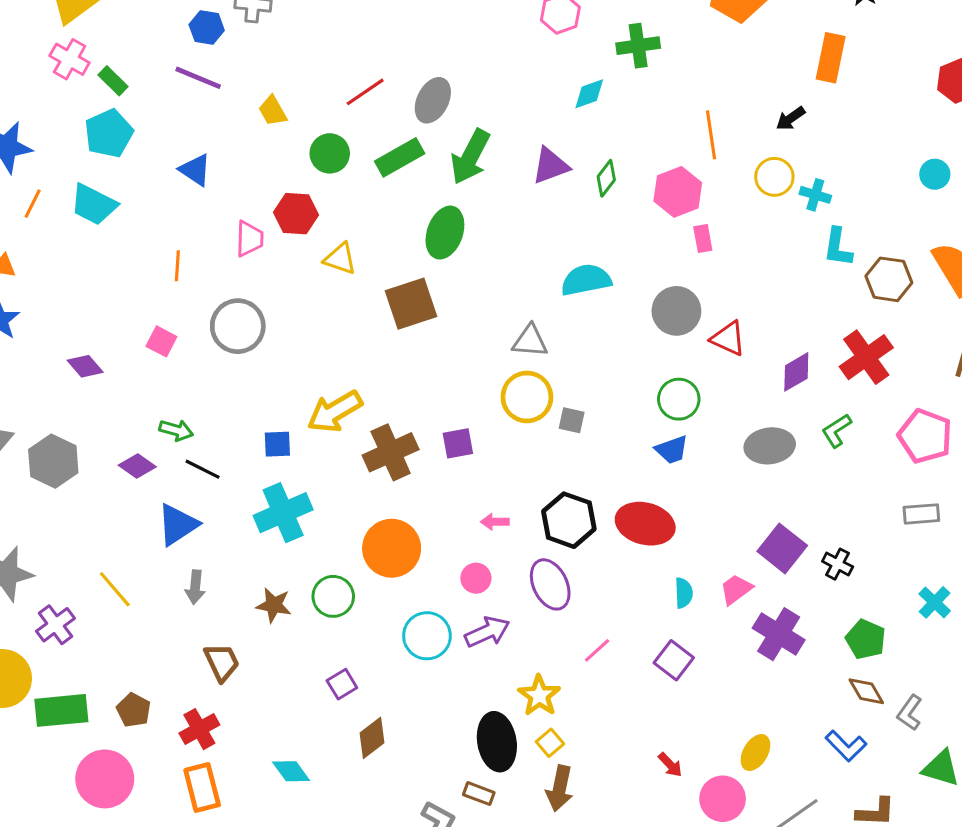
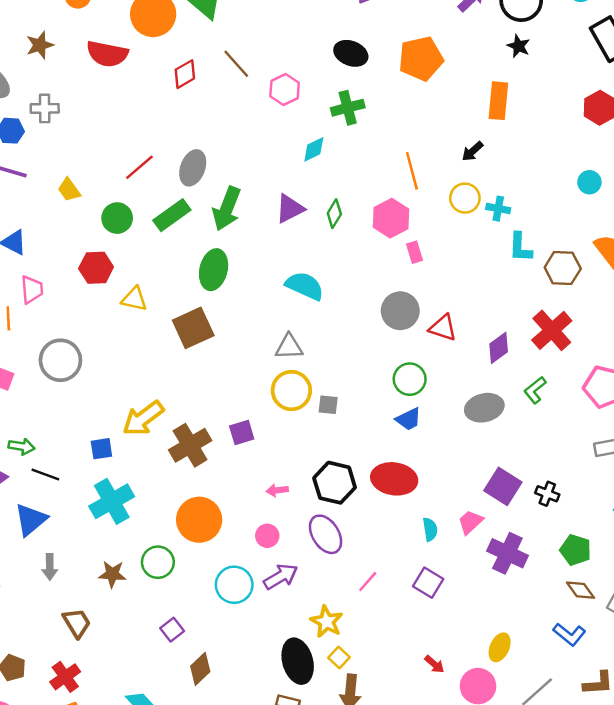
pink trapezoid: (249, 239) -> (32, 289), moved
cyan semicircle: (586, 280) -> (305, 286), moved, turned 42

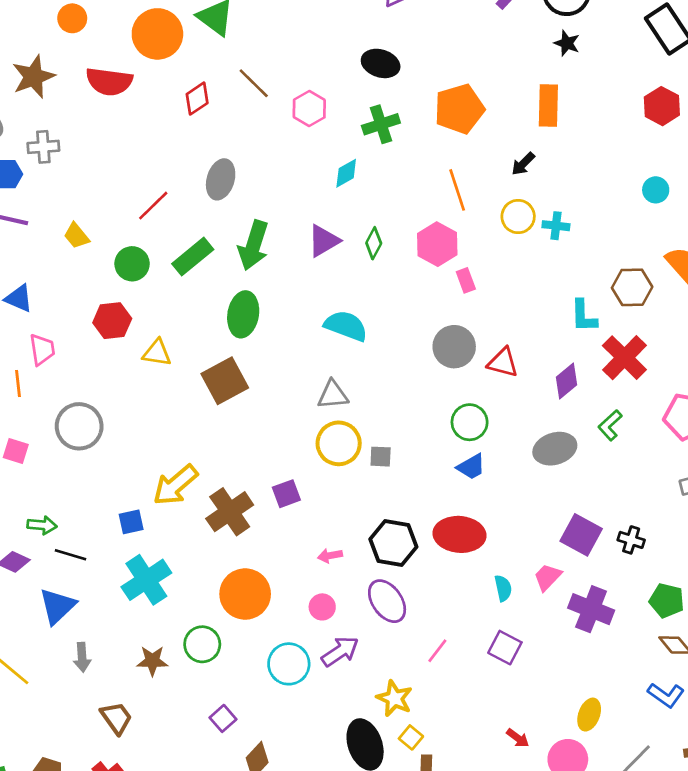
brown star: (40, 45) -> (33, 77), size x1.4
orange pentagon: (421, 59) -> (459, 109), moved
gray ellipse: (193, 168) -> (221, 179), moved
cyan L-shape: (520, 247) -> (584, 316), moved

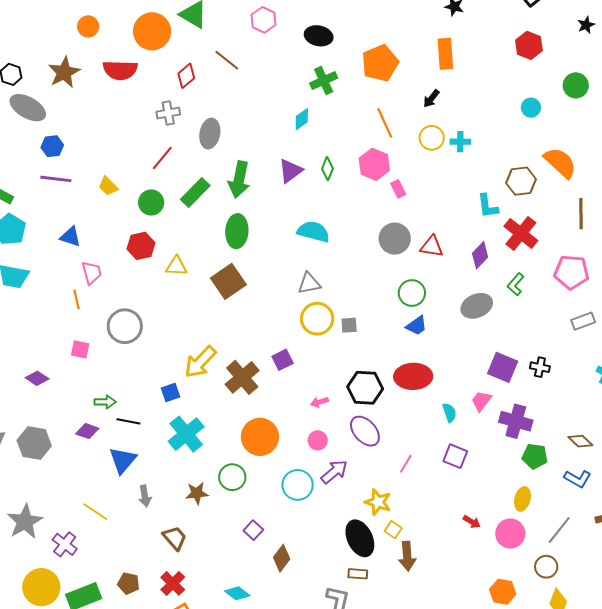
pink hexagon: (309, 109) -> (263, 20), moved
gray cross: (43, 147) -> (168, 113), moved
green pentagon: (667, 601) -> (535, 456), moved

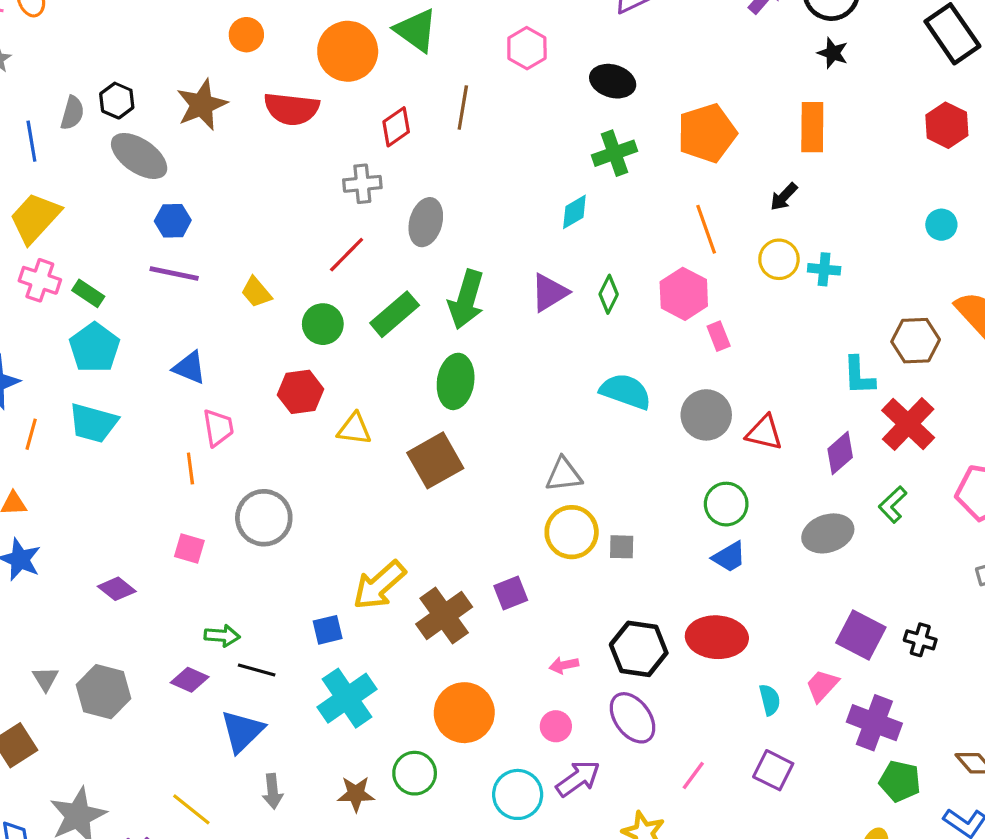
brown line: (227, 60) -> (463, 107), turned 56
cyan semicircle: (313, 232) -> (626, 391), moved

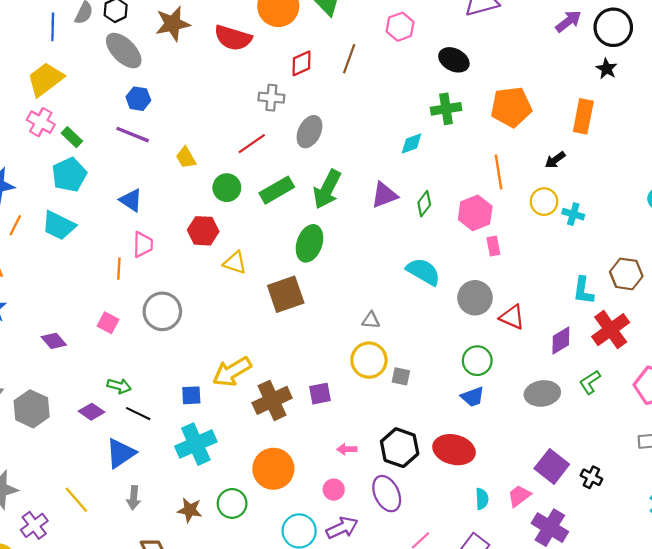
gray triangle: (564, 475) -> (371, 320), size x0.7

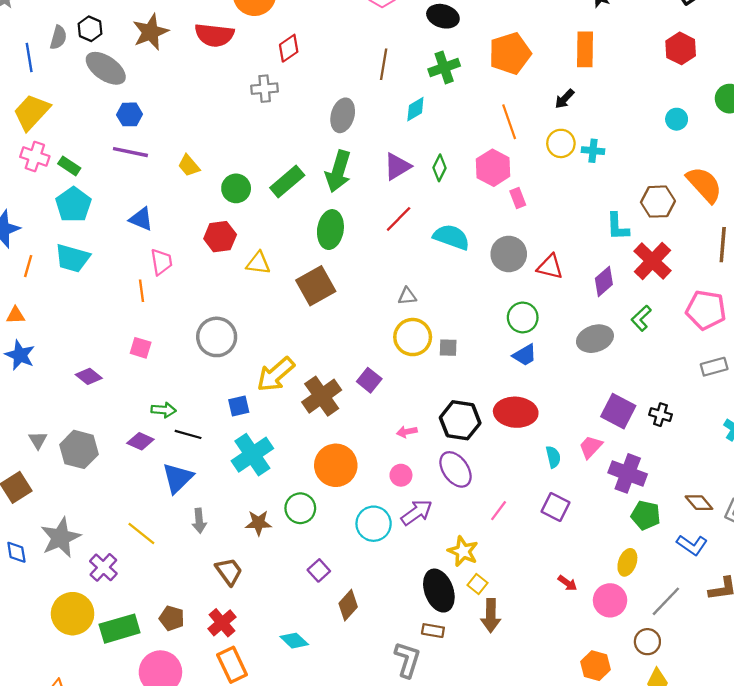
brown line: (349, 59) -> (384, 64), moved
gray ellipse: (309, 132) -> (343, 115), moved
red line: (252, 144) -> (399, 219), moved
gray circle: (162, 311) -> (217, 337), moved
purple square: (320, 394) -> (369, 380), turned -30

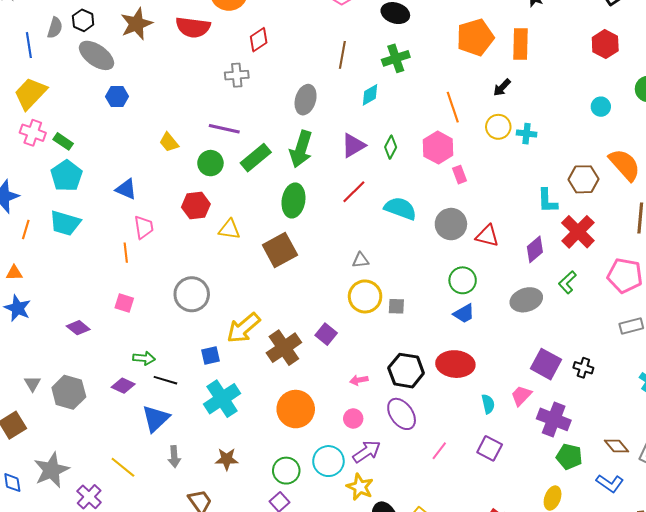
orange pentagon: (510, 53) -> (475, 37), moved
purple line: (130, 152) -> (224, 129), moved
green circle: (300, 508) -> (286, 471), moved
yellow star: (463, 551) -> (360, 487), moved

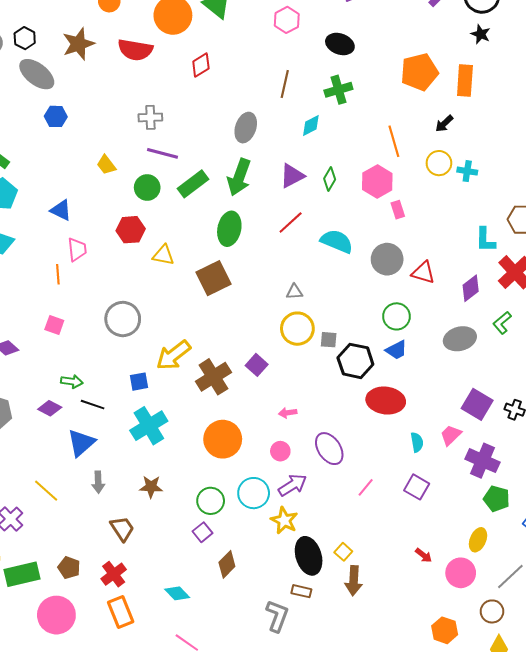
gray cross: (237, 75) -> (150, 117), moved
black hexagon: (406, 371) -> (355, 361), moved

